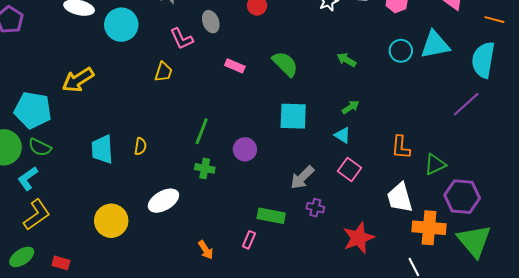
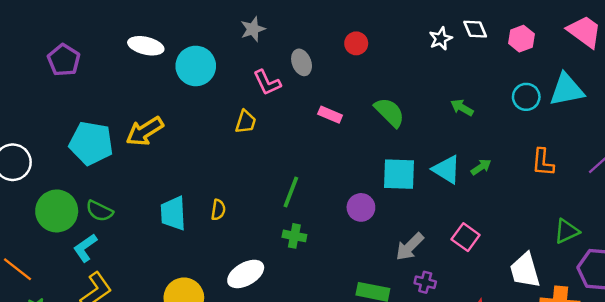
green arrow: (351, 107) -> (481, 167), moved
cyan pentagon: (33, 110) -> (91, 143), moved
cyan triangle: (342, 135) -> (447, 169), moved, size x1.5
orange L-shape: (401, 147) -> (543, 162), moved
purple circle: (245, 149) -> (361, 207), moved

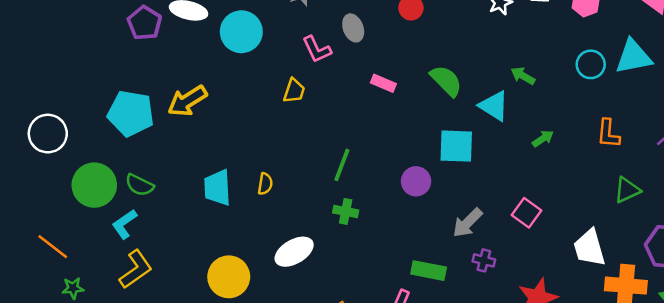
purple pentagon: (64, 60) -> (145, 23), moved
cyan triangle: (447, 169) -> (494, 106), moved
green triangle: (567, 231) -> (627, 190), moved

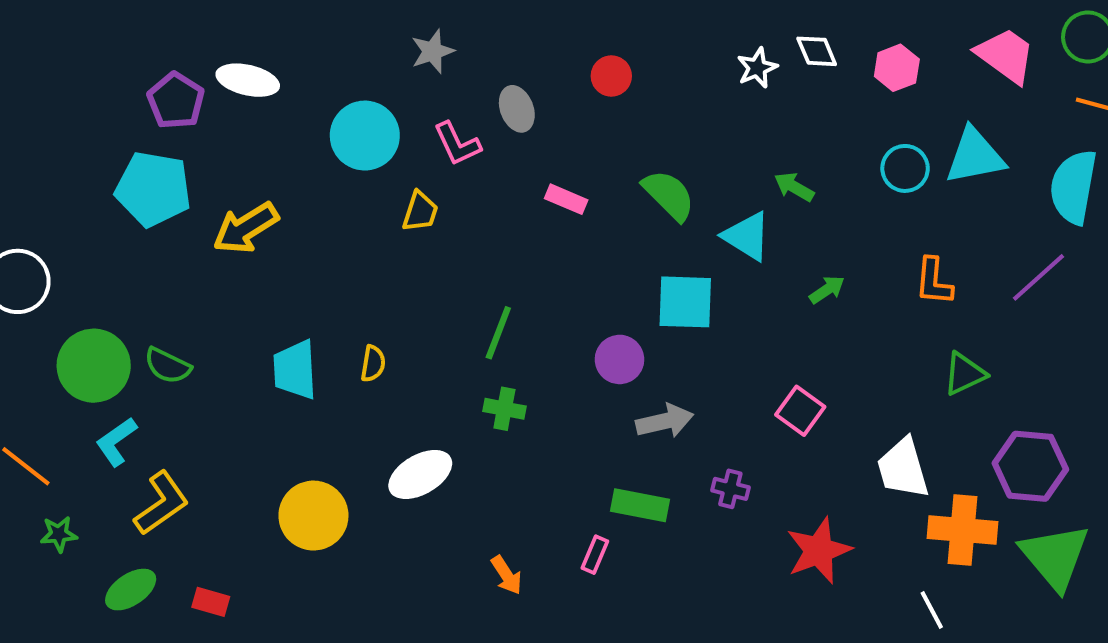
cyan circle: (241, 32) -> (365, 136), moved
cyan pentagon: (131, 113) -> (153, 189), moved
gray arrow: (468, 223) -> (665, 421), moved, turned -148
cyan L-shape: (124, 224) -> (116, 442), moved

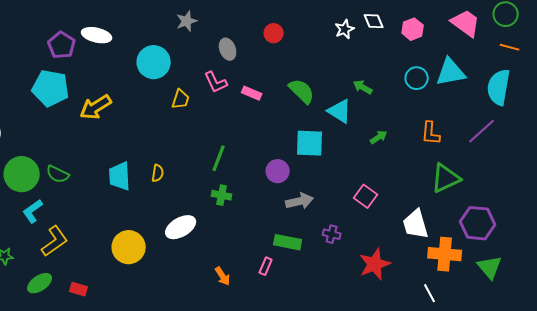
pink L-shape: (457, 144) -> (216, 82), moved
green triangle: (965, 374) -> (446, 178), size x1.4
green triangle: (1055, 557) -> (490, 267), size x0.7

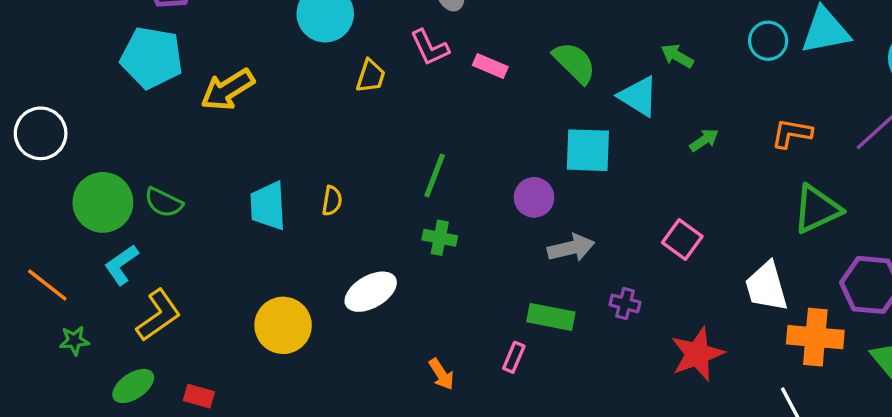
orange L-shape: (431, 133) -> (792, 133), turned 95

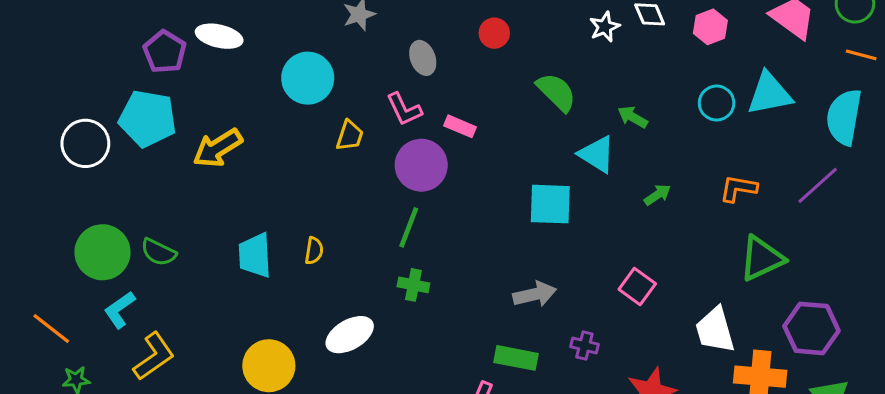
green semicircle: (574, 63) -> (556, 92), moved
white circle: (41, 133) -> (85, 143), moved
purple circle: (534, 197) -> (421, 165), moved, size x1.4

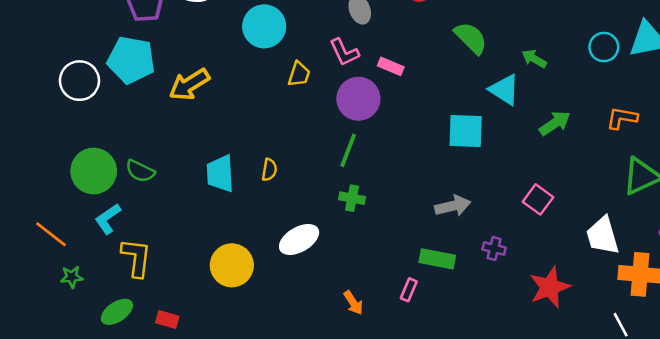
green arrow: (658, 195) -> (555, 123), size x1.4
yellow L-shape: (154, 356) -> (136, 258), turned -48

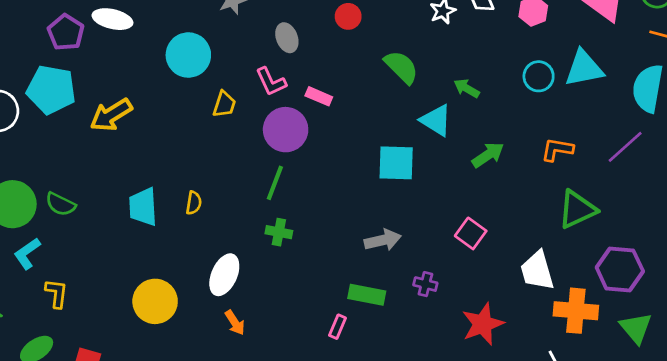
white ellipse: (299, 239) -> (224, 275), turned -36
yellow L-shape: (136, 258) -> (57, 293), size x0.7
orange arrow: (353, 303) -> (235, 323), moved

